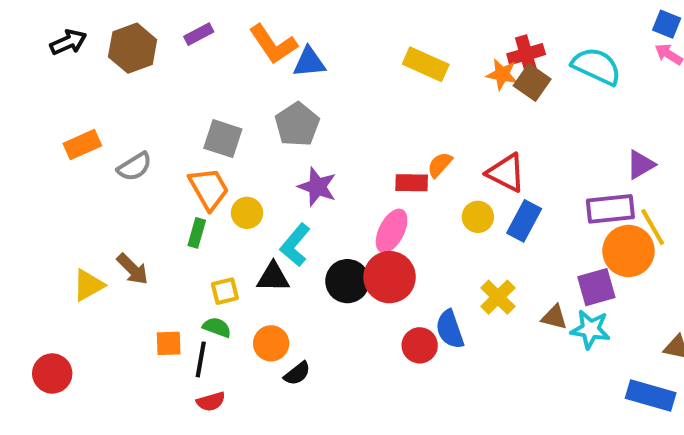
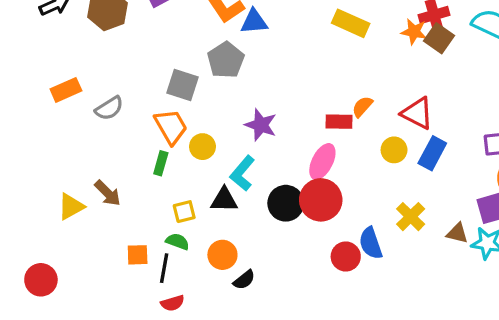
gray pentagon: (297, 124) -> (226, 60), moved

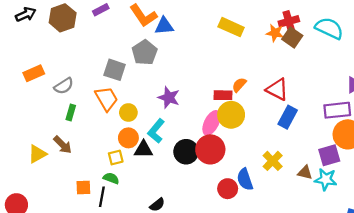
yellow circle: (394, 150) -> (231, 115), moved, size x1.5
green rectangle: (161, 163) -> (71, 112), moved
orange circle: (222, 255) -> (128, 138), moved

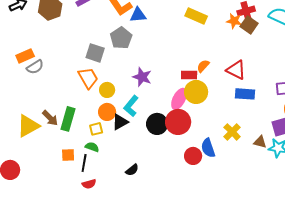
gray semicircle: (64, 86) -> (35, 67), moved
green rectangle: (71, 112) -> (68, 119), moved, size x1.6
blue rectangle: (288, 117) -> (245, 94), turned 66
black triangle: (143, 149) -> (120, 122), turned -30
yellow triangle: (37, 154) -> (28, 126), size x1.4

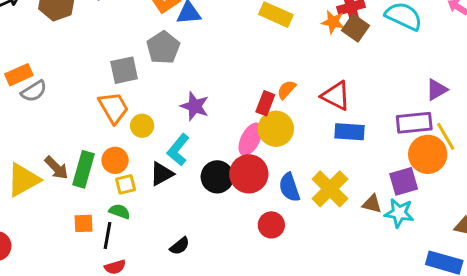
gray square: (95, 53) -> (124, 70), turned -30
red rectangle: (189, 75) -> (265, 103), turned -70
orange circle: (107, 112) -> (115, 160), moved
yellow cross: (232, 132) -> (330, 189), size x1.4
blue semicircle: (208, 148) -> (289, 187), moved

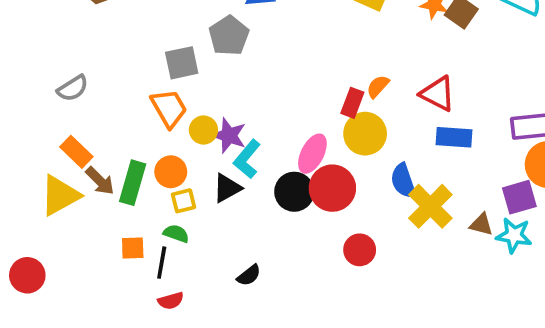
orange rectangle: (19, 75) -> (76, 152), moved, turned 68
purple star: (195, 106) -> (229, 135), moved
pink ellipse: (250, 139) -> (312, 154), moved
blue semicircle: (289, 187) -> (403, 181), moved

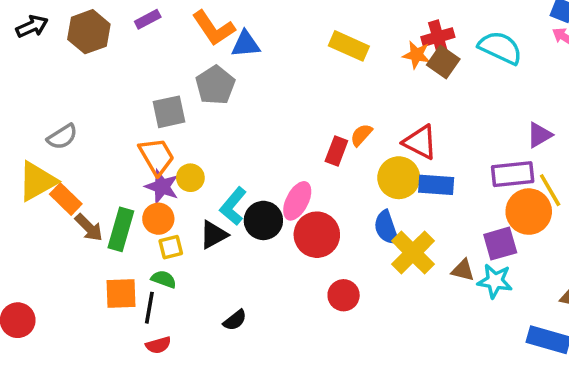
yellow circle: (365, 134) -> (399, 178), moved
purple star: (229, 135) -> (162, 187), moved
black circle: (294, 192) -> (263, 220), moved
yellow triangle: (60, 195) -> (37, 181), moved
orange square: (133, 248) -> (121, 293), size x1.4

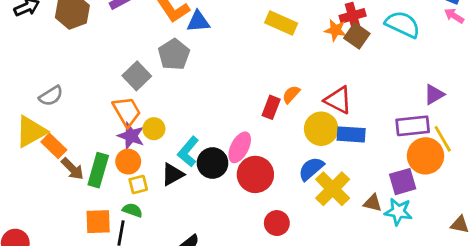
gray square: (169, 112) -> (137, 76), turned -32
blue semicircle: (386, 228) -> (311, 169), turned 68

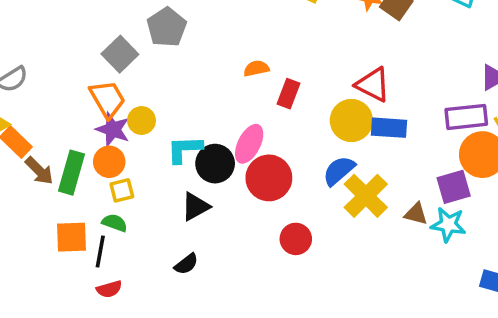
orange semicircle: (291, 94) -> (256, 68), moved, turned 36
cyan L-shape: (188, 152) -> (185, 149), turned 48
black triangle: (172, 174) -> (195, 207), moved

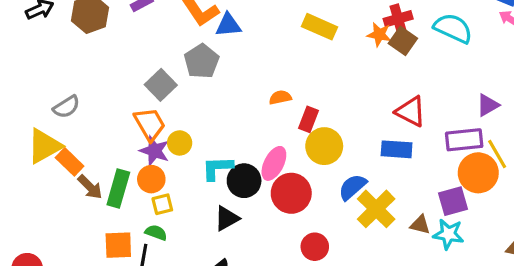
red triangle: (373, 85) -> (411, 112), moved
yellow circle: (351, 121) -> (324, 146), moved

